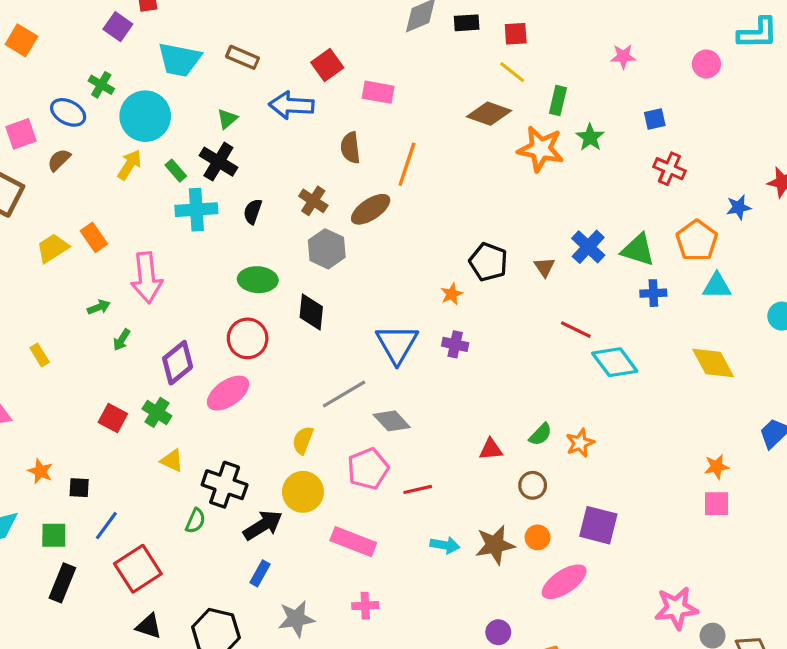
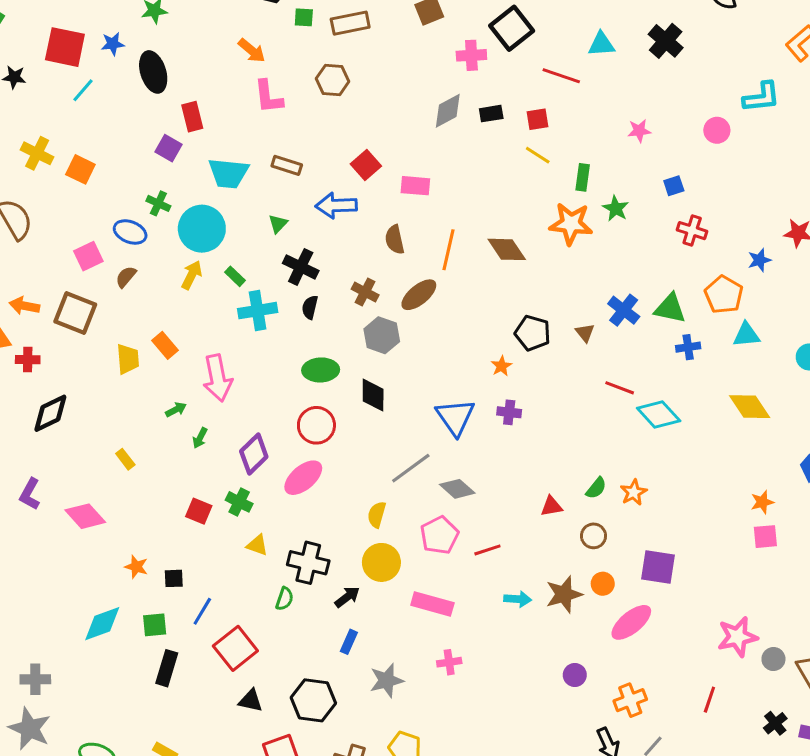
brown diamond: (489, 114) -> (507, 249), moved, turned 42
black cross: (218, 162) -> (301, 267), moved
yellow trapezoid: (53, 248) -> (128, 359), turned 124
black arrow: (263, 525) -> (347, 597), size x0.7

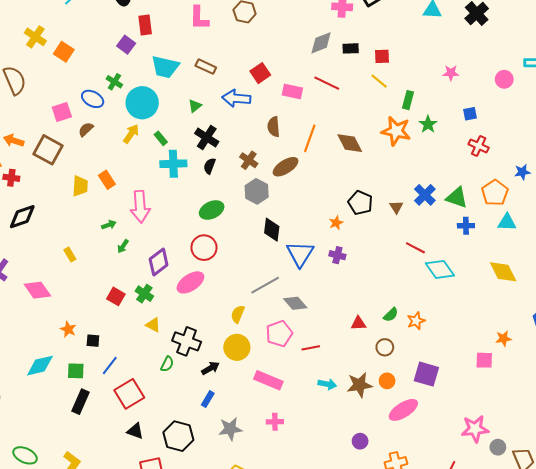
red line: (561, 76) -> (327, 83), moved
green ellipse: (321, 370) -> (212, 210), turned -30
black diamond: (373, 395) -> (272, 230), moved
pink square: (765, 537) -> (484, 360), moved

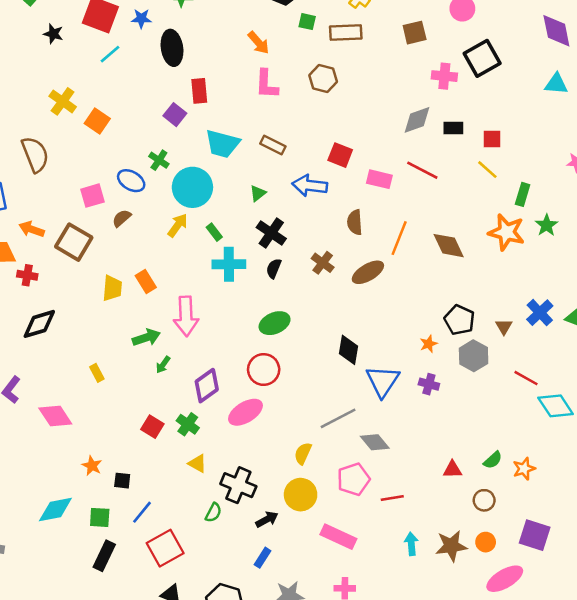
red square: (260, 73) -> (340, 155), turned -36
gray hexagon: (257, 191) -> (474, 356), moved
green arrow: (109, 225) -> (146, 337), size x1.5
cyan arrow: (327, 384) -> (411, 544), turned -108

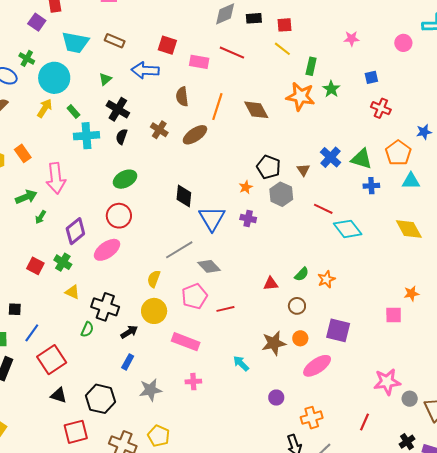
cyan arrow: (411, 544) -> (241, 363), moved, turned -36

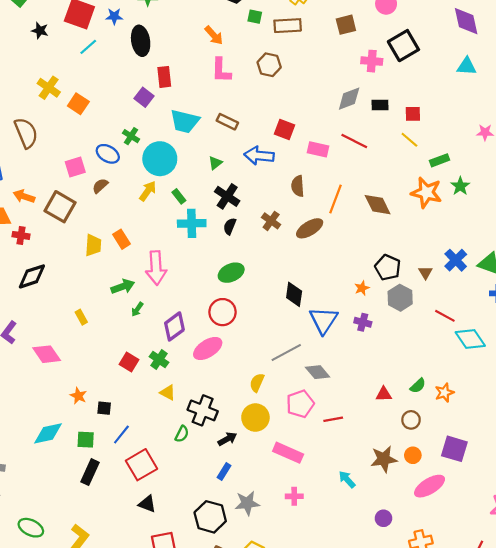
green rectangle: (311, 66) -> (440, 160), turned 54
black hexagon: (101, 399) -> (210, 517), moved

